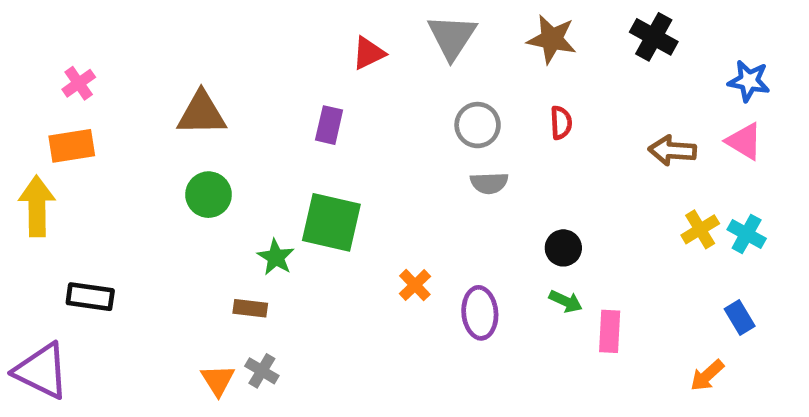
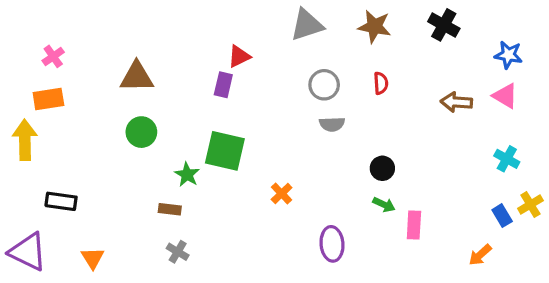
gray triangle: (452, 37) -> (307, 25), turned 39
red triangle: (369, 53) -> (239, 56), moved
yellow cross: (700, 229) -> (530, 205), moved
purple ellipse: (480, 313) -> (332, 244), moved
orange triangle: (218, 380) -> (93, 258), moved

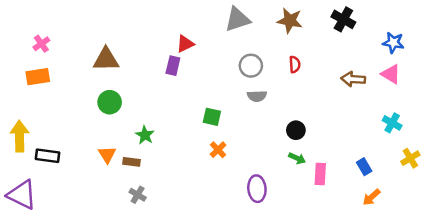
yellow arrow: (25, 140) -> (19, 136), moved
green square: (225, 151) -> (212, 117), moved, size x0.6
blue rectangle: (502, 216) -> (364, 167), moved
orange triangle: (93, 258) -> (107, 155), moved

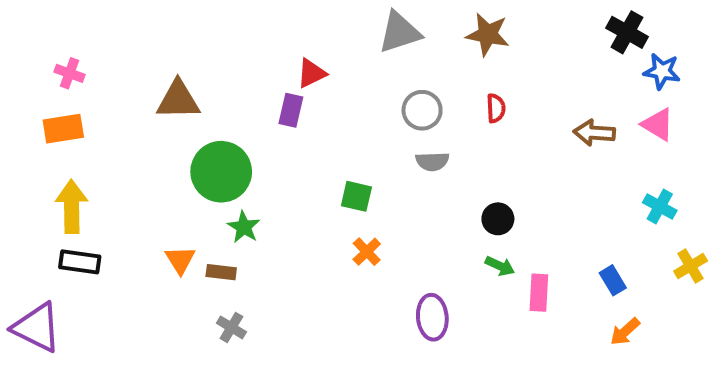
black cross: (343, 19) -> (627, 32), moved
pink cross: (41, 44) -> (69, 73), turned -35
green circle: (110, 102) -> (221, 172), moved, size x1.5
yellow arrow: (19, 136) -> (72, 207), moved

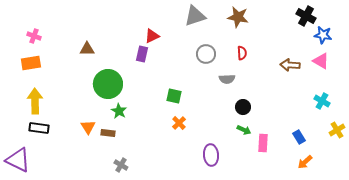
brown triangle: (178, 100) -> (87, 49), size x0.7
gray semicircle: (432, 161) -> (227, 79), moved
gray cross: (231, 327) -> (121, 165), moved

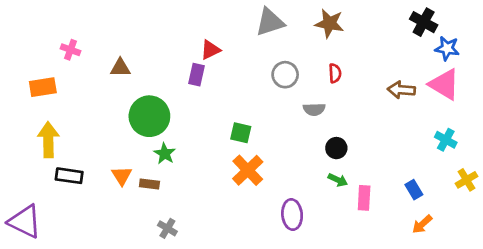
pink cross: (34, 36) -> (70, 50), moved
pink triangle: (321, 61) -> (444, 84), size x1.4
orange cross: (179, 123) -> (248, 170), size x1.6
black rectangle: (39, 128) -> (69, 176), moved

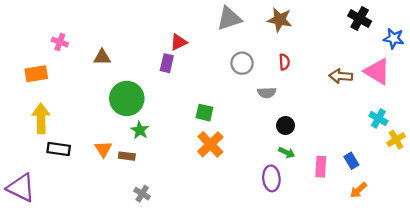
blue star: (447, 48) -> (394, 38), moved
yellow cross: (466, 180) -> (396, 140), moved
pink rectangle: (364, 198) -> (321, 167), moved
purple ellipse: (292, 215) -> (271, 178), moved

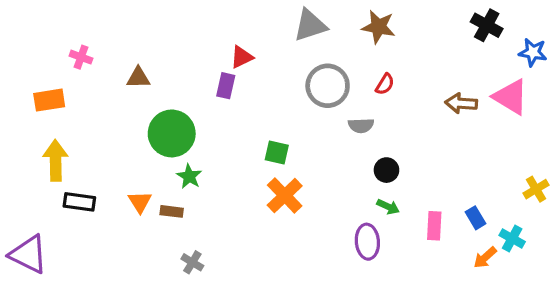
red semicircle: (284, 62) -> (385, 84), turned 35
gray circle: (242, 63) -> (328, 86), size x1.4
cyan cross: (378, 118) -> (512, 238), moved

